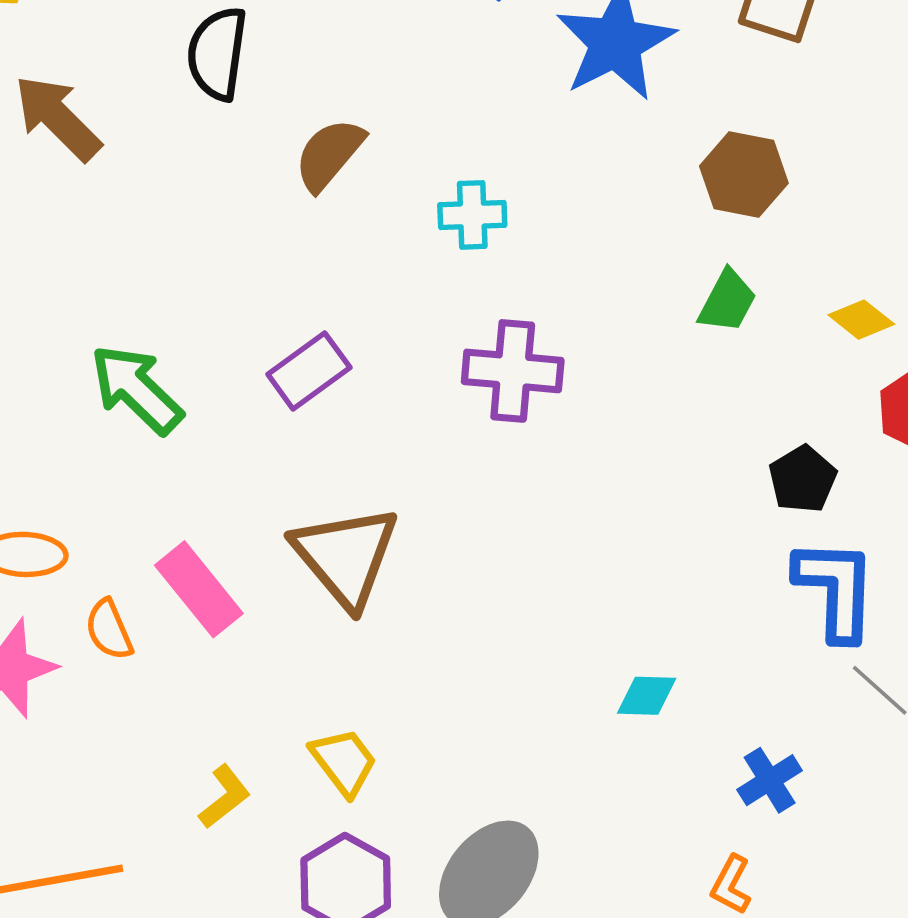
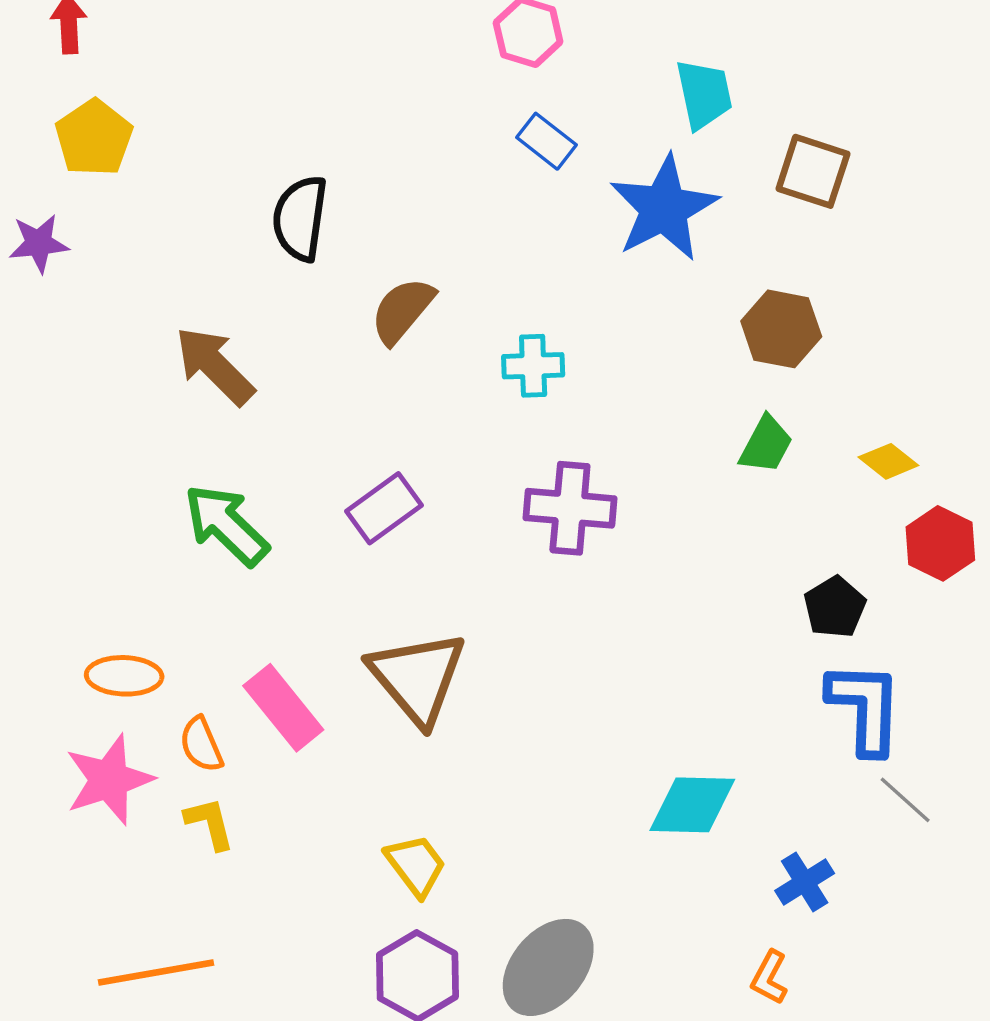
brown arrow: (58, 118) -> (215, 366), moved
cyan diamond: (647, 696) -> (692, 805), size x1.6
yellow L-shape: (225, 797) -> (210, 823), moved, turned -66

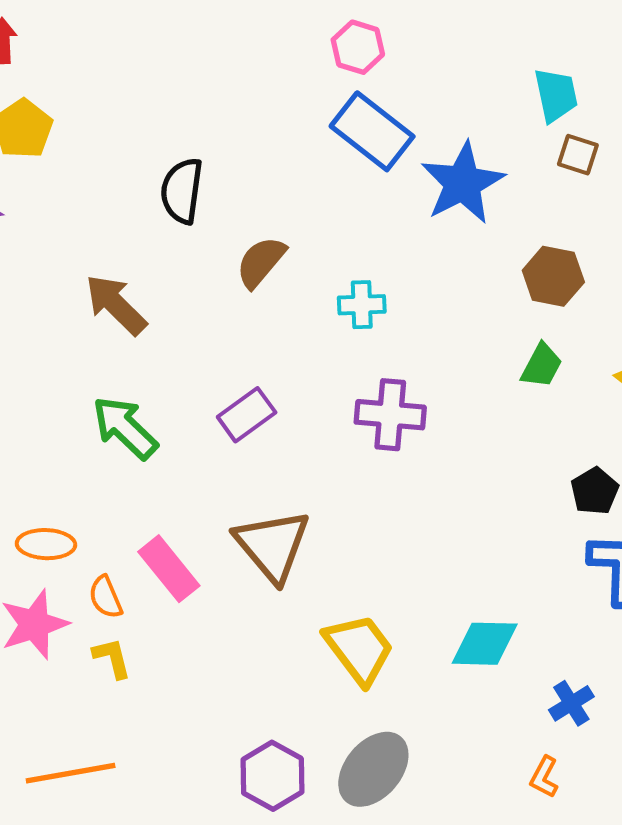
cyan trapezoid: (704, 94) -> (556, 95), moved
blue rectangle: (546, 141) -> (372, 131), size x1.8
brown square: (813, 171) -> (578, 155), size x0.7
yellow trapezoid: (416, 865) -> (359, 649), moved, size x1.5

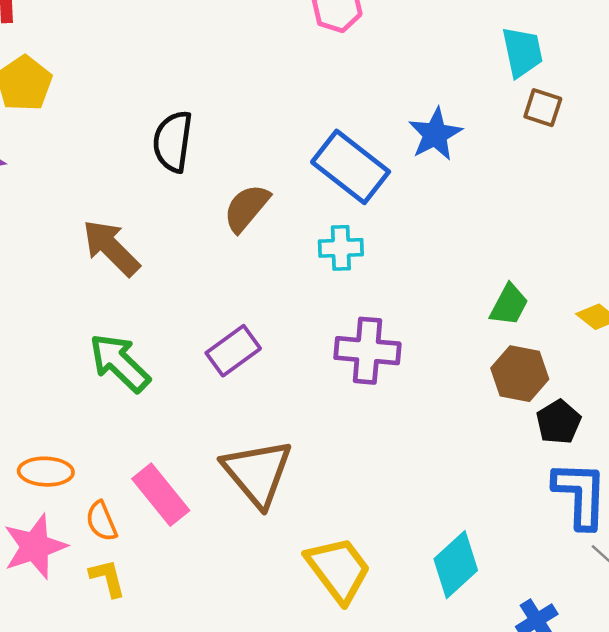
blue rectangle: (372, 131) -> (351, 167), moved
blue star: (463, 183) -> (435, 134), size x0.7
brown hexagon: (553, 276) -> (520, 374), moved
cyan diamond: (485, 644) -> (456, 565), turned -44

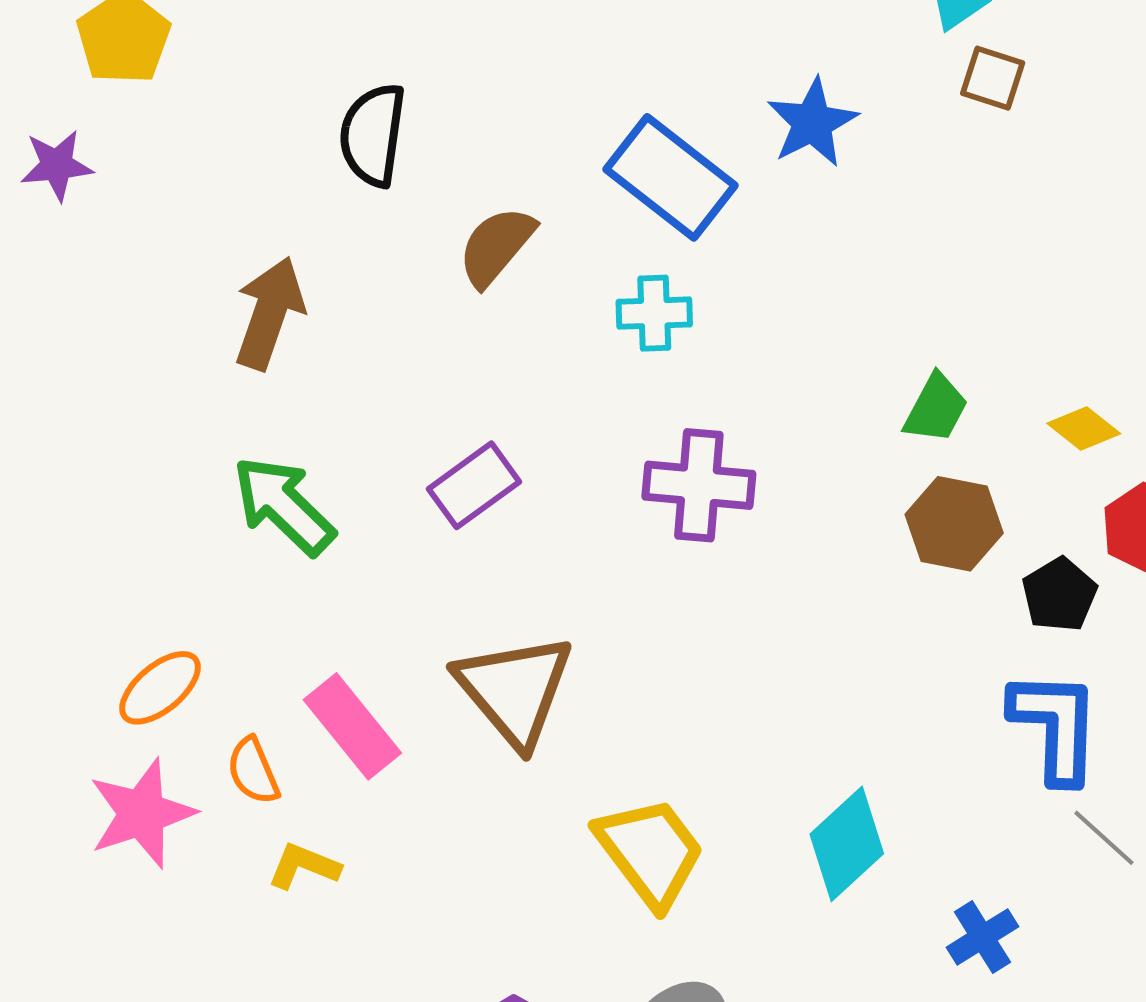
brown arrow: (111, 248) -> (269, 313), turned 64
black pentagon: (559, 422) -> (1059, 595), moved
orange ellipse: (46, 472) -> (160, 688), turned -42
yellow L-shape: (107, 578) -> (304, 866), moved, turned -54

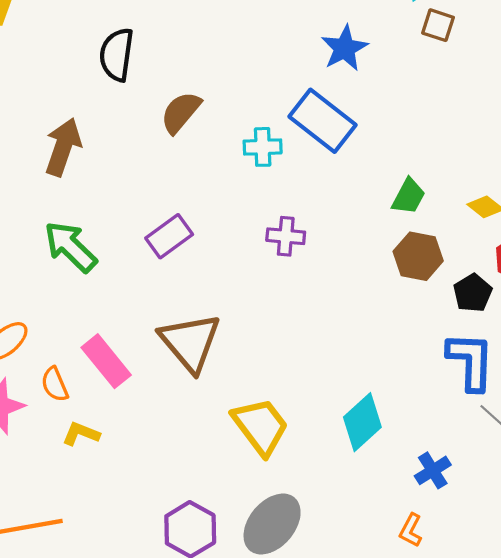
blue rectangle: (670, 177) -> (322, 121), moved
purple cross: (699, 485) -> (286, 236), size x0.7

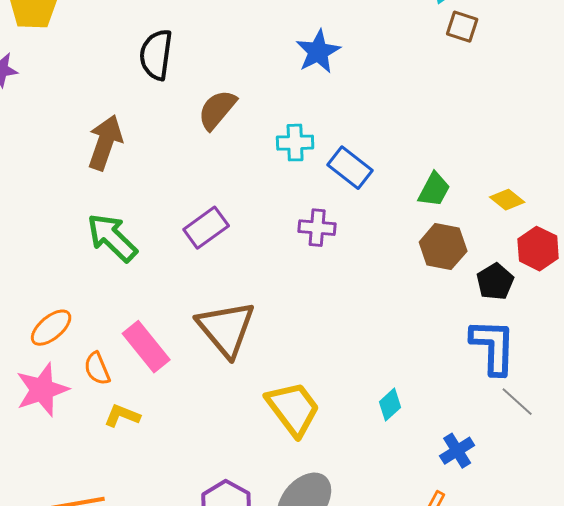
blue star: (345, 48) -> (318, 52), moved
blue rectangle: (322, 121) -> (350, 168), moved, size x0.7
cyan diamond: (362, 422) -> (390, 405), size x0.6

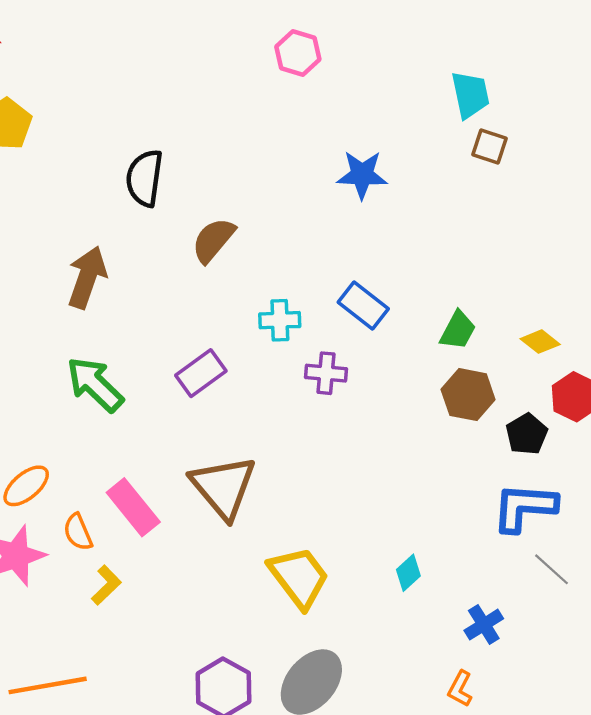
blue star: (318, 52) -> (362, 175), moved, turned 30
cyan cross: (295, 143) -> (280, 320), moved
blue L-shape: (493, 347) -> (524, 507), turned -88
yellow L-shape: (122, 416) -> (106, 585), turned 114

